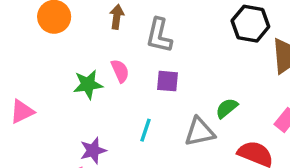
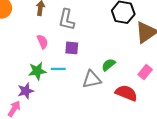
green star: (88, 84) -> (37, 71), moved
cyan line: (145, 130) -> (58, 69), moved, turned 72

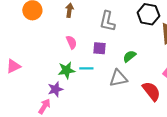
gray L-shape: (67, 20) -> (107, 21), moved
green semicircle: (108, 65) -> (129, 56), moved
red semicircle: (126, 93) -> (151, 91), turned 30

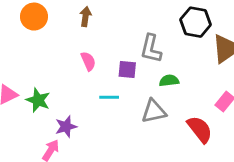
gray L-shape: (107, 21) -> (151, 49), moved
green semicircle: (129, 56) -> (169, 81), turned 32
green star: (66, 70) -> (38, 100), moved, turned 30

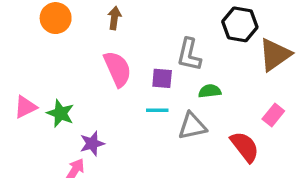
pink semicircle: (88, 61) -> (118, 69), size x1.6
cyan line: (109, 97) -> (157, 110), moved

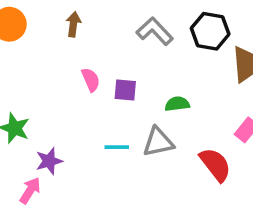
gray L-shape: (189, 55) -> (155, 31), moved, turned 124
pink semicircle: (118, 69) -> (91, 80), moved, size x0.6
cyan line: (157, 110) -> (117, 147), moved

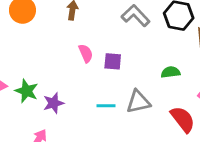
green semicircle: (177, 104) -> (171, 72), moved
purple star: (49, 161) -> (53, 103), moved

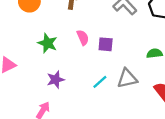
green star: (27, 91) -> (48, 43), moved
cyan line: (106, 106) -> (100, 82), turned -42

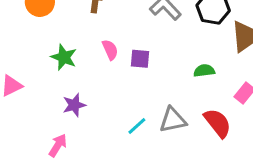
gray triangle: (127, 78) -> (173, 120), moved
cyan line: (100, 82) -> (137, 126), moved

